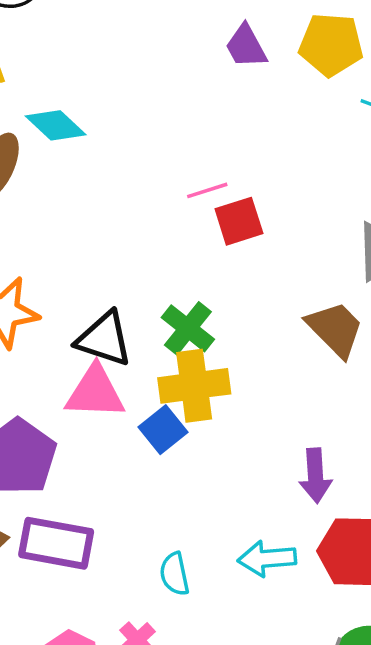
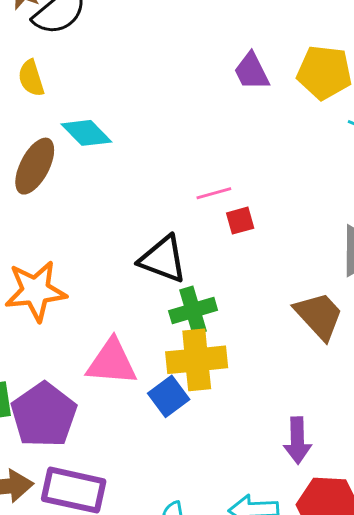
red square: (239, 221) -> (240, 221), size x0.7
green cross: (188, 328) -> (193, 311), turned 33
black triangle: (104, 339) -> (163, 259), moved

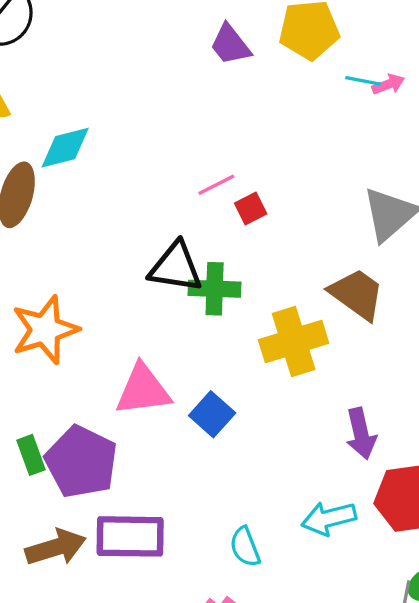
cyan diamond: (86, 133) -> (65, 148), turned -48
green cross: (193, 311) -> (215, 289), moved, turned 30
yellow cross: (197, 360) -> (294, 341), moved

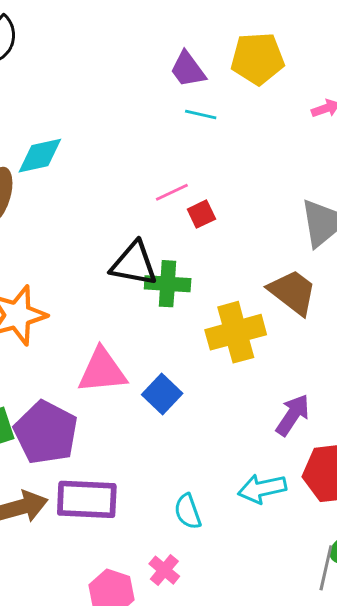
cyan line: (363, 81) -> (201, 114), moved
purple arrow: (361, 434) -> (293, 415), turned -135

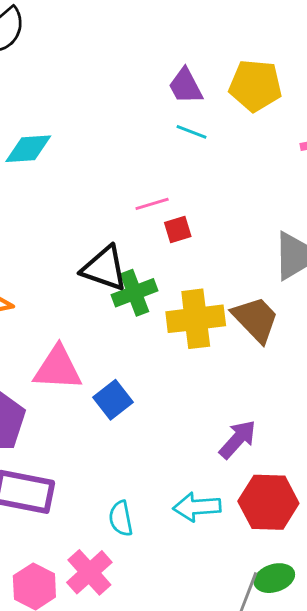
green cross: (168, 284) -> (134, 293), turned -33
yellow cross: (236, 332) -> (196, 319), moved
pink cross: (164, 570) -> (89, 572), size x1.5

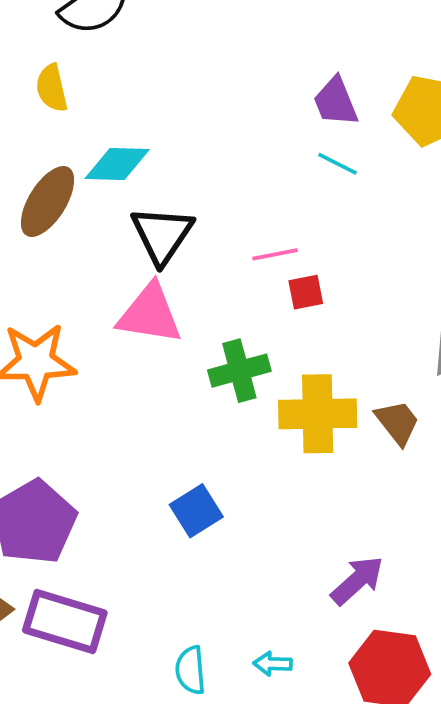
black triangle: (104, 268) -> (162, 235), moved, turned 39
brown trapezoid: (256, 319) -> (397, 422), size x0.7
pink triangle: (58, 368) -> (150, 314), moved
cyan arrow: (197, 507) -> (273, 664), moved, size x0.6

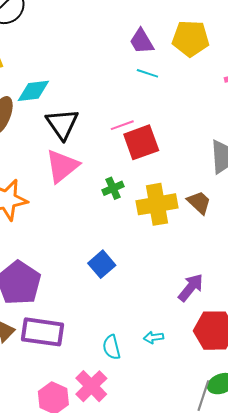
red square: (306, 292) -> (141, 142), size x1.8
pink triangle: (150, 314) -> (62, 166), turned -39
green cross: (239, 371) -> (113, 188), size x0.7

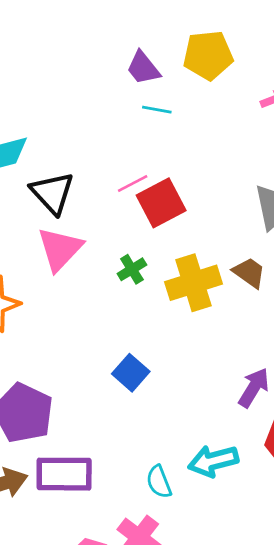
cyan arrow: (154, 337) -> (213, 461), size x1.8

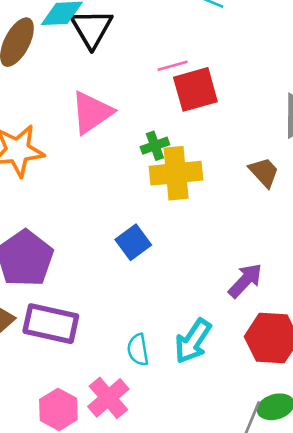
black triangle: (52, 193) -> (92, 28), moved
yellow cross: (194, 283) -> (176, 173), moved
cyan arrow: (213, 461) -> (193, 341), turned -54

